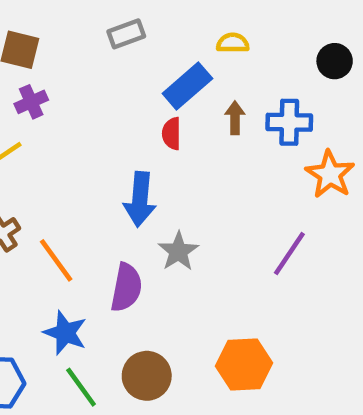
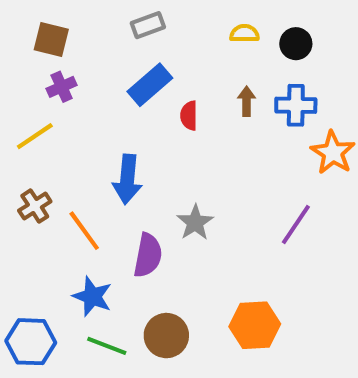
black circle: (335, 61) -> (296, 44), moved
blue rectangle: (187, 86) -> (150, 85), moved
blue arrow: (140, 199) -> (127, 179), moved
green line: (81, 387) -> (107, 346), turned -33

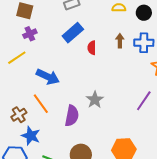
blue arrow: (127, 179) -> (48, 77), moved, turned -70
brown cross: (35, 206) -> (19, 115), moved
blue star: (92, 296) -> (31, 136), moved

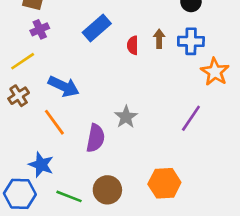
red semicircle: (92, 48) -> (133, 45), moved
brown cross: (19, 115) -> (19, 96), moved

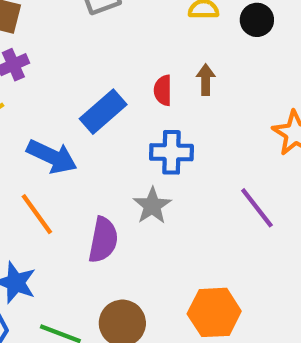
blue rectangle: (97, 28) -> (103, 112), moved
blue cross: (191, 41) -> (171, 152), moved
purple line: (191, 118) -> (257, 208), turned -72

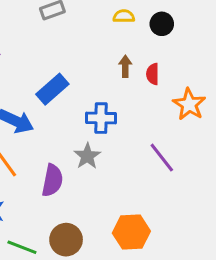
red semicircle: (163, 90) -> (153, 74), moved

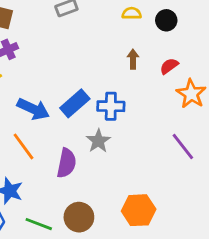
red semicircle: (153, 74) -> (169, 66), moved, turned 54
blue rectangle: (52, 89) -> (75, 103), moved
purple line: (162, 158) -> (183, 146), moved

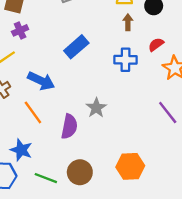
brown arrow: (133, 59) -> (128, 22), moved
blue rectangle: (75, 103) -> (76, 47), moved
blue cross: (111, 106) -> (126, 60), moved

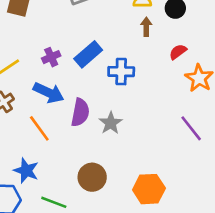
purple cross: (20, 30) -> (51, 57), moved
blue cross: (126, 60) -> (121, 72), moved
purple semicircle: (69, 127) -> (80, 112), moved
brown circle: (80, 172) -> (92, 177), moved

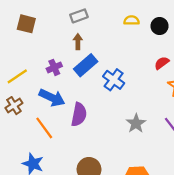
brown arrow: (146, 27) -> (78, 42), moved
blue cross: (121, 72) -> (114, 80), turned 35
gray star: (111, 123) -> (136, 123), moved

